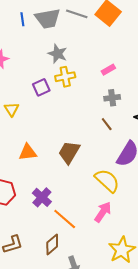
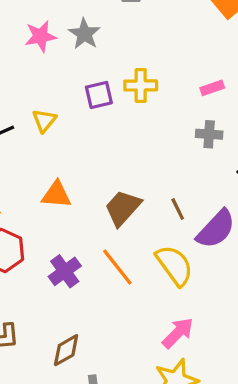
gray star: (58, 54) -> (84, 34), moved
brown line: (107, 124) -> (178, 209), moved
pink arrow: (103, 212) -> (178, 333), moved
orange line: (65, 219) -> (117, 267), moved

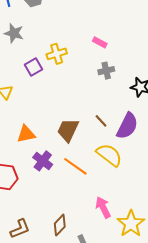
pink rectangle: (212, 88) -> (100, 42), turned 64
purple cross: (65, 271) -> (43, 161), moved
pink arrow: (178, 333) -> (103, 207), moved, turned -55

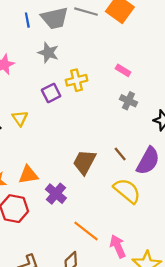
gray star: (14, 33) -> (48, 53), moved
gray cross: (106, 71) -> (128, 101), turned 35
orange triangle: (26, 134) -> (28, 175), moved
orange line: (75, 166) -> (86, 231), moved

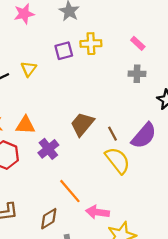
gray cross: (128, 101) -> (137, 74), turned -35
brown line: (120, 154) -> (113, 134), moved
pink arrow: (118, 246) -> (98, 212), turned -70

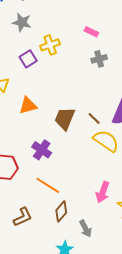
orange triangle: (25, 125) -> (28, 106), moved
orange line: (70, 191) -> (48, 185), moved
pink arrow: (98, 212) -> (103, 192), turned -60

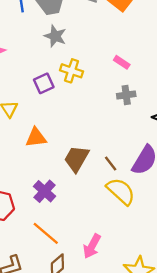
gray star: (22, 22) -> (55, 36), moved
yellow cross: (50, 45) -> (72, 71), turned 30
pink arrow: (103, 192) -> (92, 246), moved

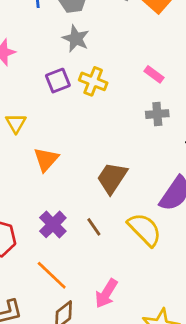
purple square: (44, 83) -> (58, 81), moved
orange triangle: (36, 138) -> (46, 159), turned -45
brown trapezoid: (76, 159) -> (112, 178), moved
brown line: (111, 163) -> (94, 227), moved

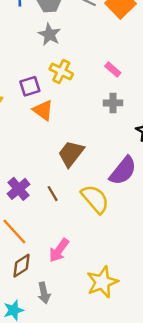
purple square: (58, 81) -> (30, 86), moved
orange triangle: (46, 159) -> (43, 110), moved, turned -40

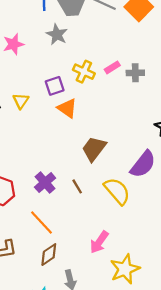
gray star: (49, 35) -> (57, 35), moved
pink rectangle: (113, 69) -> (112, 67), moved, turned -72
gray cross: (113, 103) -> (135, 73), moved
pink arrow: (59, 250) -> (99, 242), moved

